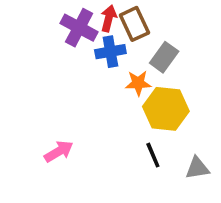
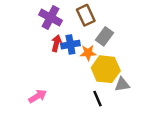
red arrow: (109, 18) -> (56, 43), moved
blue cross: (110, 52) -> (70, 45), moved
gray triangle: (197, 168) -> (122, 84), moved

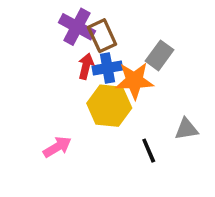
brown rectangle: (86, 15) -> (102, 36), moved
orange star: (88, 53) -> (134, 81), size x1.5
yellow hexagon: (106, 69) -> (109, 106), moved

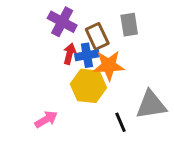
brown rectangle: (102, 36) -> (97, 36), moved
gray rectangle: (159, 55) -> (129, 25), moved, turned -45
gray triangle: (186, 129) -> (151, 105), size x1.6

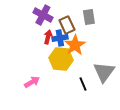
orange star: (109, 65) -> (75, 45), turned -30
gray triangle: (151, 105) -> (104, 72), turned -45

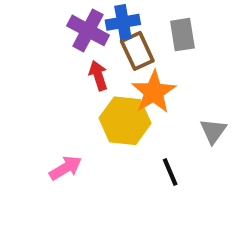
red arrow: (48, 37) -> (98, 76), turned -32
blue cross: (60, 38) -> (123, 22), moved
gray triangle: (104, 72) -> (213, 131), moved, size x0.6

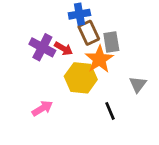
purple cross: (88, 30) -> (42, 47), moved
gray rectangle: (182, 35) -> (111, 42), moved
red arrow: (98, 76) -> (64, 49), turned 138

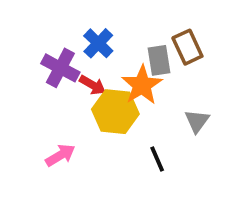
blue cross: (79, 14) -> (98, 43), moved, turned -36
brown rectangle: (89, 33) -> (187, 47), moved
red arrow: (64, 49) -> (93, 85), moved

